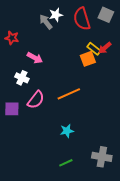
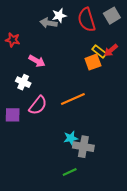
gray square: (106, 15) -> (112, 16), turned 35
gray arrow: (46, 22) -> (49, 23), turned -42
gray cross: (102, 157) -> (83, 147), moved

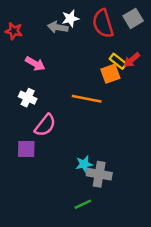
red star: (13, 40) -> (14, 31), moved
pink arrow: (37, 61) -> (35, 64), moved
orange line: (73, 99) -> (87, 99), moved, turned 35
purple square: (13, 115) -> (26, 149), moved

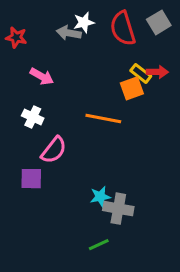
red arrow: (132, 60) -> (157, 72), turned -138

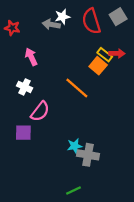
pink arrow: (42, 76) -> (31, 57), turned -144
orange square: (132, 88) -> (98, 66), turned -30
orange line: (103, 118) -> (77, 88), turned 30
green line: (99, 245) -> (74, 190), moved

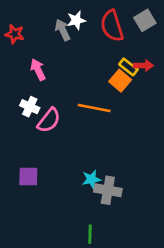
gray arrow: (51, 25) -> (63, 30), turned 54
orange line: (77, 88) -> (94, 108), turned -30
pink semicircle: (40, 111) -> (49, 120), moved
purple square: (23, 133) -> (28, 177), moved
green line: (74, 190) -> (90, 234), turned -64

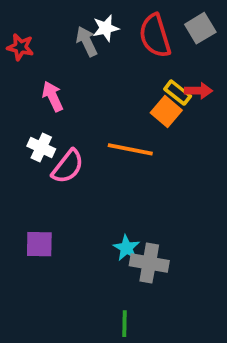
cyan star: (91, 179) -> (126, 248), turned -30

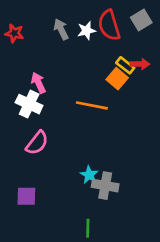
white star: (106, 28) -> (86, 31), moved
pink arrow: (53, 96) -> (38, 83), moved
white cross: (41, 147) -> (29, 104), size x1.4
pink semicircle: (68, 166) -> (37, 143), moved
purple square: (39, 244) -> (26, 196), moved

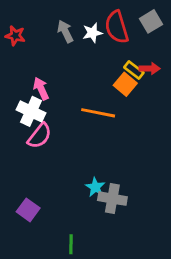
pink semicircle: (37, 143) -> (40, 136), moved
purple square: (26, 196) -> (28, 210), turned 35
green line: (88, 228) -> (71, 244), moved

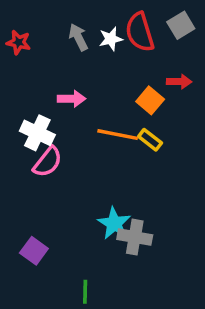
yellow rectangle: (134, 70) -> (150, 140), moved
pink arrow: (41, 89) -> (71, 99), moved, turned 115
cyan star: (95, 187) -> (114, 223), size x1.4

